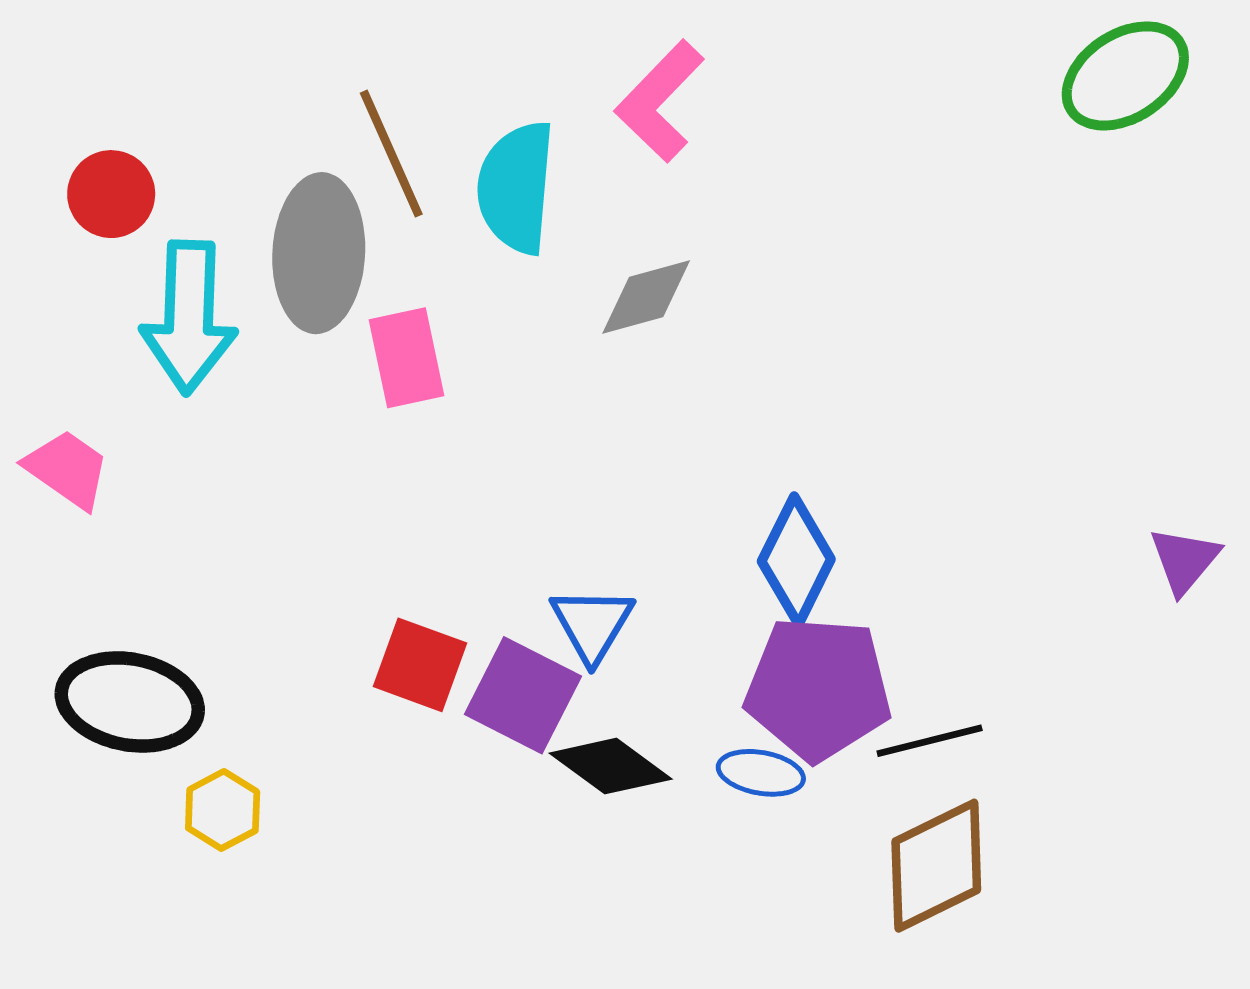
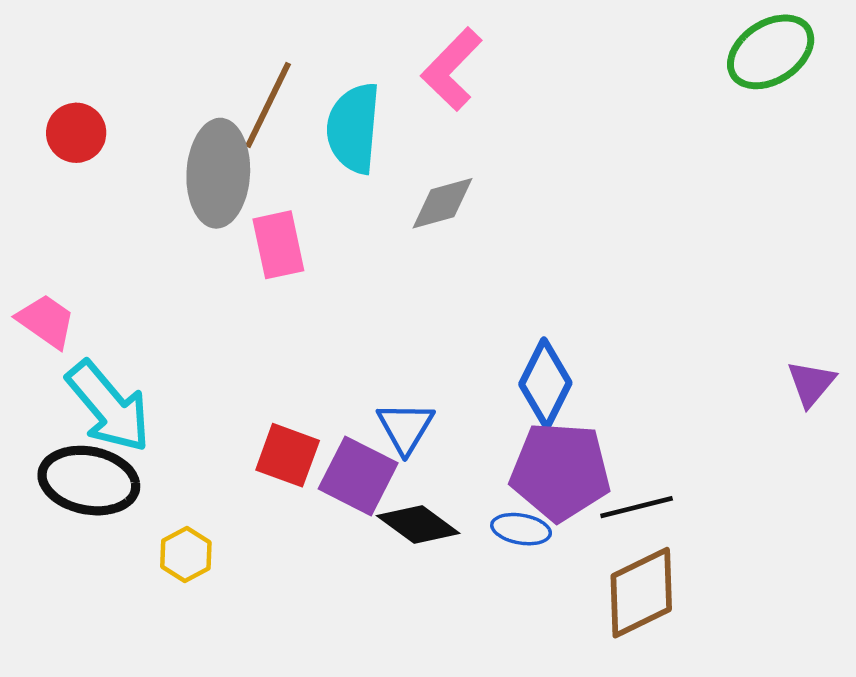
brown line: (391, 154) -> (268, 105), turned 50
cyan arrow: (189, 317) -> (109, 407), moved, turned -42
yellow hexagon: (223, 810) -> (186, 555), moved

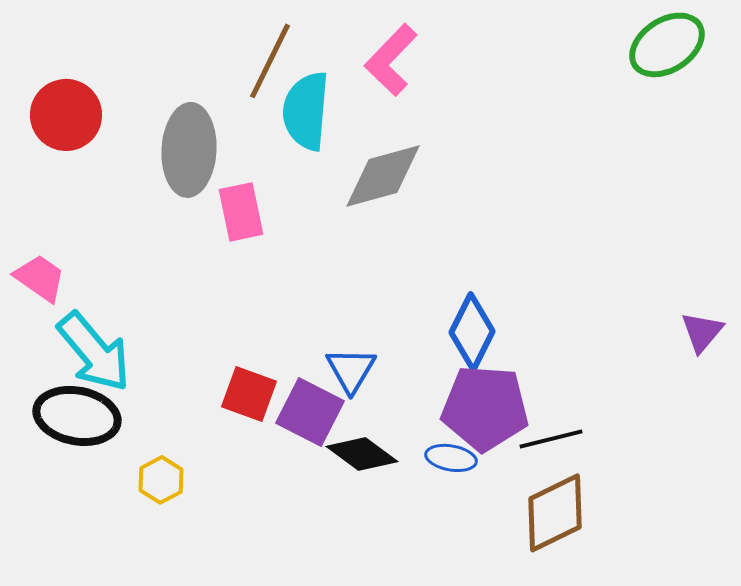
brown line: (268, 105) -> (270, 61), moved
red circle: (76, 133) -> (66, 115), size x1.4
gray diamond: (442, 203) -> (383, 176), size x1.4

